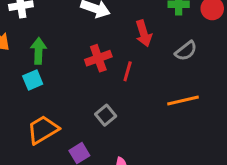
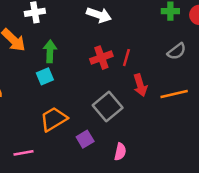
red arrow: (144, 33) -> (140, 85), moved
red line: (128, 71) -> (126, 58), moved
gray square: (106, 115) -> (108, 106), size x1.6

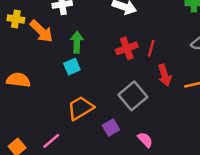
pink semicircle: (120, 152) -> (145, 140), turned -56
pink line: (24, 153) -> (51, 141), turned -30

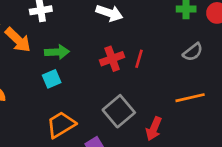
green arrow: (77, 42) -> (57, 52), turned 85
red arrow: (165, 75) -> (154, 129), moved, turned 40

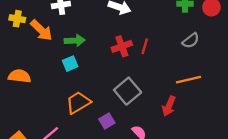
red arrow: (154, 129) -> (169, 106), moved

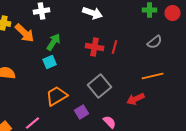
green arrow: (75, 41) -> (54, 42), turned -54
red cross: (122, 46) -> (95, 47), turned 30
red arrow: (169, 106) -> (136, 99), turned 42

